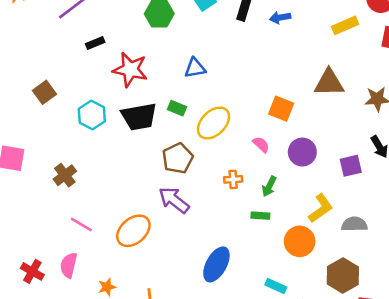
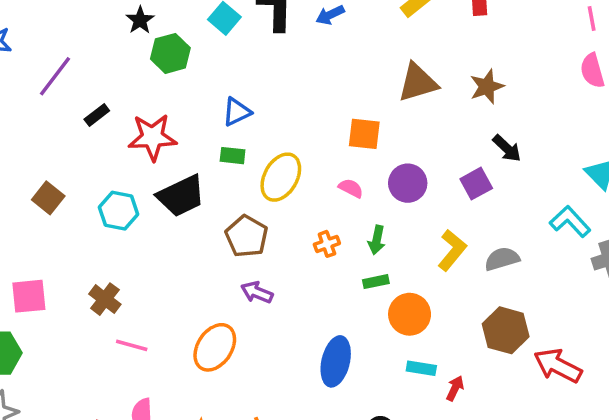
green rectangle: (177, 108) -> (233, 156), moved
purple arrow: (174, 200) -> (257, 292), size x0.7
pink line: (81, 225) -> (132, 345), moved
orange circle: (300, 241) -> (410, 314), moved

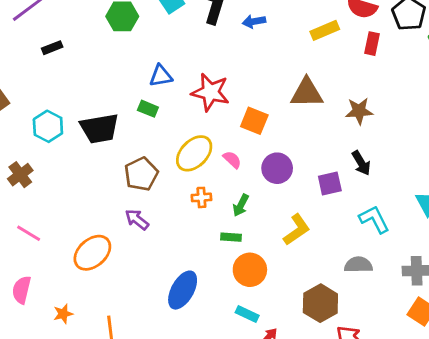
red star: (152, 137) -> (210, 92), moved
yellow ellipse: (281, 177) -> (194, 153), moved
cyan L-shape: (570, 222) -> (374, 219), moved
gray semicircle: (502, 259) -> (358, 265), moved
brown cross: (105, 299) -> (20, 175), moved

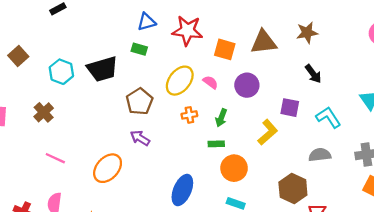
brown triangle: (307, 93) -> (264, 42), moved
purple square: (330, 183) -> (290, 108), moved, turned 30

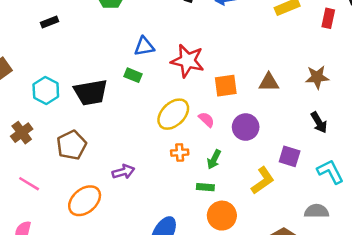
brown triangle: (264, 42) -> (269, 82), size x0.7
orange square: (225, 49) -> (226, 86), turned -30
brown pentagon: (139, 102) -> (72, 145), moved
purple arrow: (140, 138) -> (123, 172), turned 126

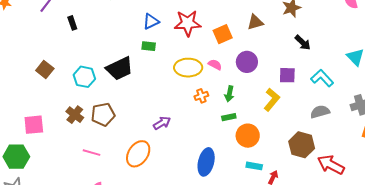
black rectangle: (49, 22) -> (72, 23), turned -72
yellow ellipse: (173, 114) -> (188, 68), turned 60
brown pentagon: (72, 145) -> (103, 114), moved, turned 30

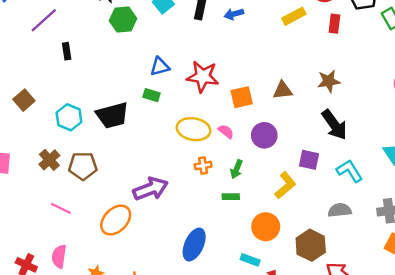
black arrow: (303, 43) -> (334, 125), size x1.5
purple arrow: (162, 123) -> (150, 189), size x1.6
orange circle: (248, 136) -> (266, 227), moved

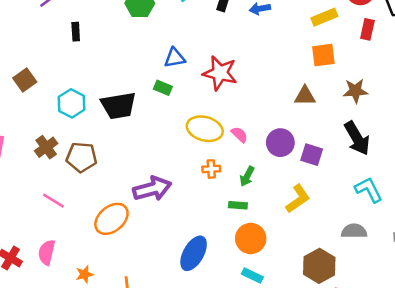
orange square: (242, 97) -> (323, 55), moved
purple square: (309, 160) -> (312, 155), moved
orange circle: (266, 227) -> (251, 238), moved

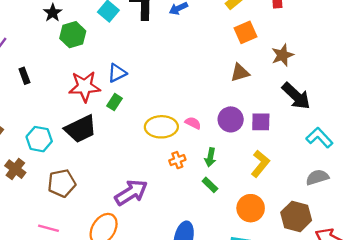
red star: (220, 73) -> (85, 86), moved
green rectangle: (163, 88) -> (114, 102), turned -63
brown cross: (46, 147) -> (15, 169), moved
green rectangle: (238, 205) -> (210, 185), turned 56
orange circle: (251, 238) -> (251, 208), moved

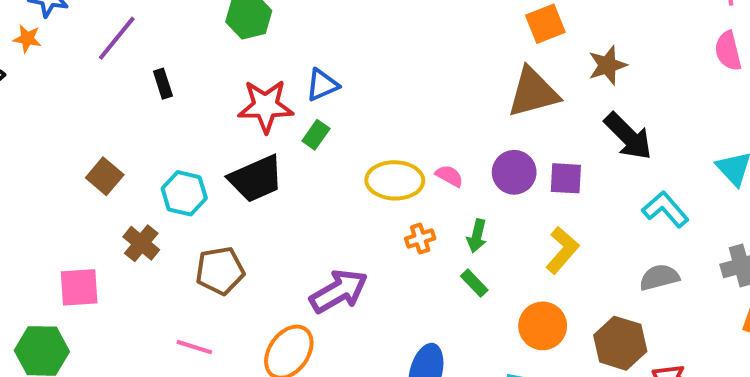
brown triangle: (240, 73) -> (533, 92), size x1.6

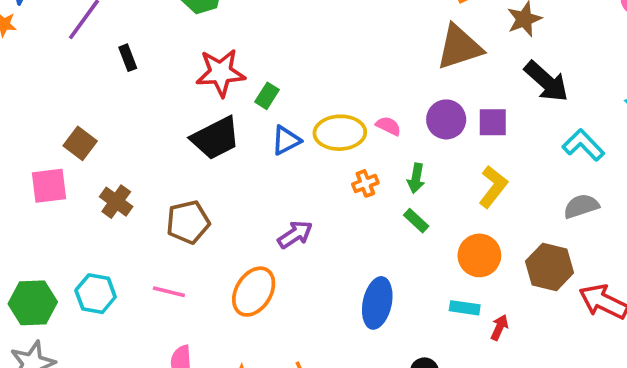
blue triangle: (322, 85) -> (286, 140), moved
cyan hexagon: (184, 193) -> (96, 294), moved
pink square: (79, 287) -> (49, 186), moved
purple arrow: (339, 291) -> (295, 235), size x0.7

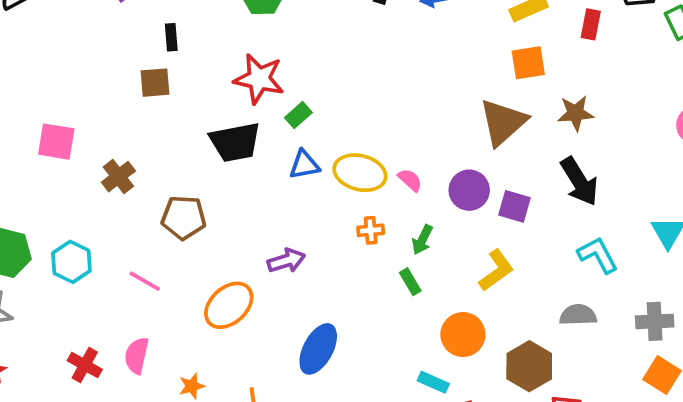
brown triangle: (459, 47) -> (503, 122), turned -40
brown square: (80, 143) -> (155, 83), moved, turned 32
blue ellipse: (377, 303) -> (318, 349), moved

